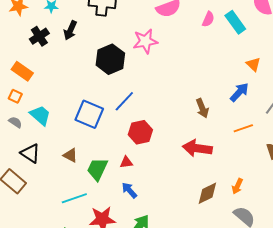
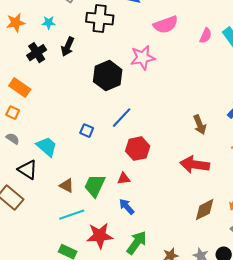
blue square: (89, 114) -> (87, 131), size x0.5
cyan trapezoid: (40, 115) -> (47, 147), moved
brown triangle: (70, 155) -> (67, 186), moved

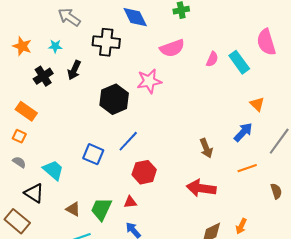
orange star: (16, 23) -> (22, 46), turned 30
blue square: (87, 131) -> (93, 154), size x1.5

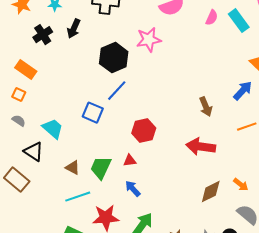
blue line: (128, 141) -> (117, 91), moved
orange arrow: (241, 226) -> (241, 185), turned -77

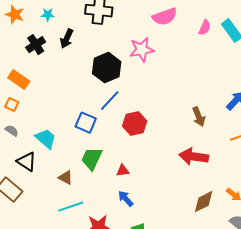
red hexagon: (144, 131) -> (135, 124), moved
green trapezoid: (101, 168) -> (92, 159), moved

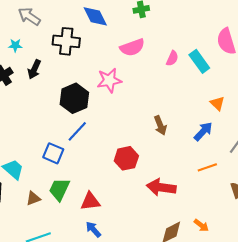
brown arrow: (199, 117) -> (160, 125), moved
red hexagon: (135, 124) -> (126, 158), moved
red triangle: (123, 171) -> (90, 201), size x1.5
brown triangle: (66, 178) -> (33, 198), moved, turned -49

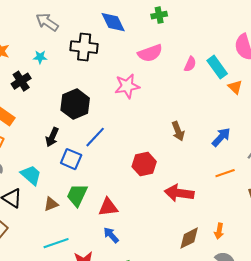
cyan star: (15, 45) -> (40, 57), moved
black arrow: (34, 69) -> (52, 137), moved
black hexagon: (74, 98) -> (75, 104), moved
orange triangle: (217, 103) -> (235, 87), moved
orange arrow: (201, 225) -> (219, 231), turned 63

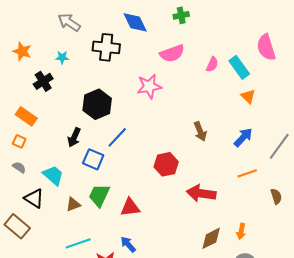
orange triangle: (235, 87) -> (248, 96), moved
blue arrow: (111, 235) -> (128, 244), moved

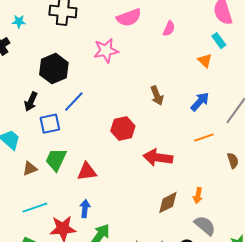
cyan rectangle: (239, 67) -> (219, 41), moved, size x0.7
blue square: (93, 159) -> (50, 124), turned -35
blue arrow: (128, 244) -> (85, 209), turned 48

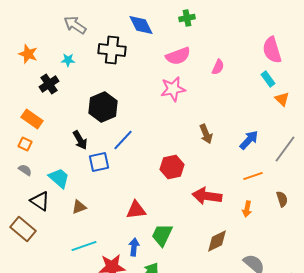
pink star: (106, 51) -> (173, 89), moved
orange triangle: (205, 61) -> (282, 99), moved
black arrow: (31, 102) -> (80, 140), turned -54
green trapezoid: (56, 160) -> (162, 235), moved
orange arrow: (198, 196) -> (247, 209), moved

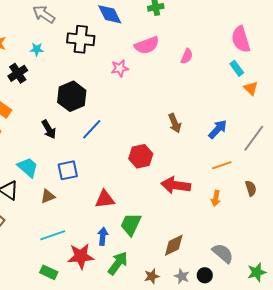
pink star: (173, 89) -> (120, 68), moved, size x0.7
blue square: (99, 162) -> (68, 170), moved
brown diamond: (217, 241) -> (174, 245), moved

